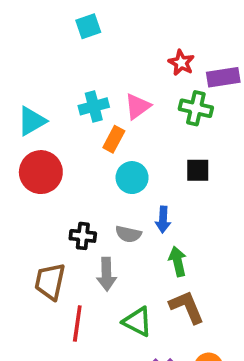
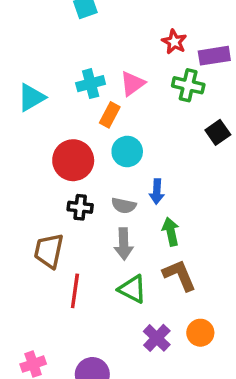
black square: (198, 170) -> (218, 132), moved, turned -35
red circle: (41, 172) -> (73, 160), moved
gray arrow: (106, 274) -> (124, 244), moved

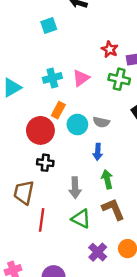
orange rectangle: (110, 115) -> (58, 110), moved
gray semicircle: (124, 206) -> (101, 122), moved

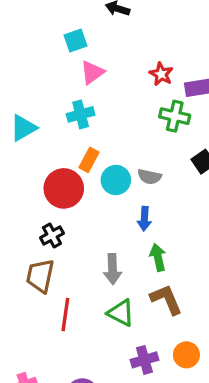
pink triangle: (81, 78) -> (92, 72), moved
black cross: (45, 163) -> (52, 235), moved, turned -35
purple cross: (98, 252) -> (144, 360), turned 30

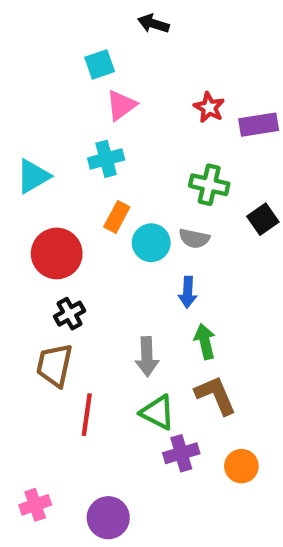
green cross: (175, 116) -> (209, 185), moved
red circle: (64, 188) -> (57, 253), moved
purple cross: (144, 360) -> (181, 453), moved

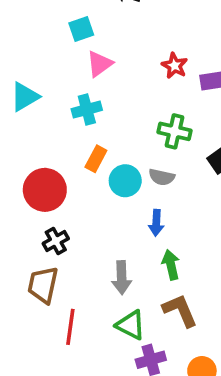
cyan triangle: (33, 176) -> (25, 97), moved

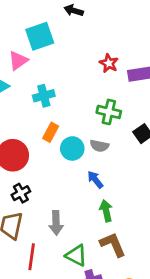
cyan square: (81, 29) -> (40, 36), size x1.5
pink triangle: (100, 64) -> (18, 61), moved
blue arrow: (156, 223) -> (95, 180), turned 138
gray arrow: (122, 278) -> (56, 223), moved

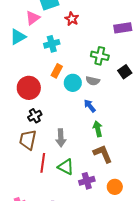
red star: (109, 63) -> (72, 19), moved
green triangle: (76, 255) -> (66, 167), moved

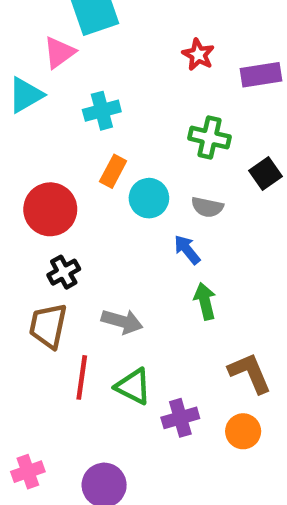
red star: (72, 19) -> (198, 55), moved
gray semicircle: (93, 81) -> (207, 207), moved
gray arrow: (61, 138) -> (122, 321), turned -72
brown L-shape: (103, 154) -> (250, 373), moved

